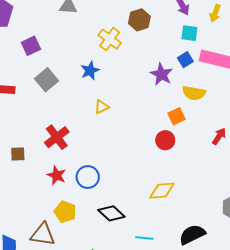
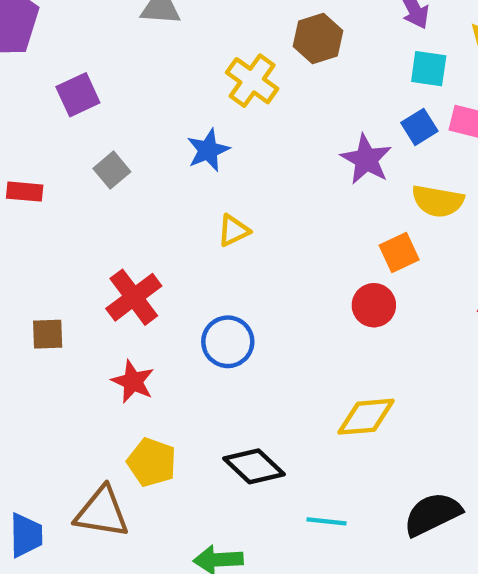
gray square: (46, 80) -> (112, 170), size x0.7
blue circle: (88, 177) -> (228, 342), moved

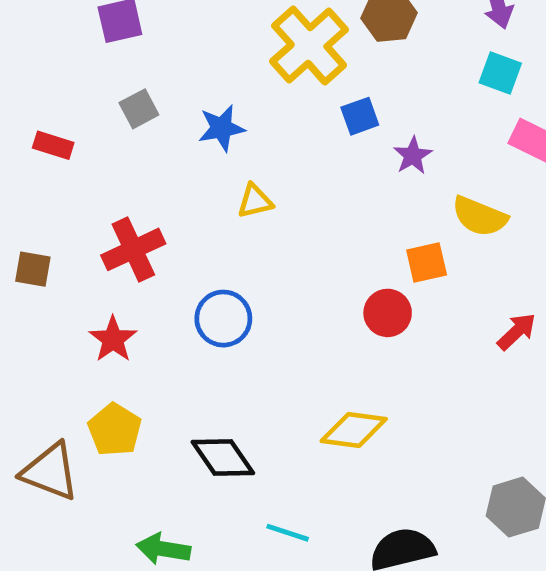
yellow cross: (252, 81) -> (309, 46), size x1.4
blue square: (419, 127) -> (360, 116), moved
blue star: (208, 150) -> (222, 128), moved
purple star: (366, 159) -> (413, 156), size x0.7
red rectangle: (25, 192) -> (53, 145), moved

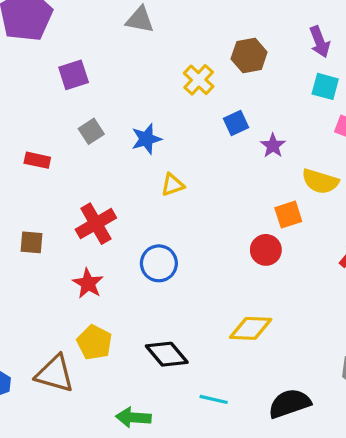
yellow cross: (309, 46) -> (199, 80), size x0.6

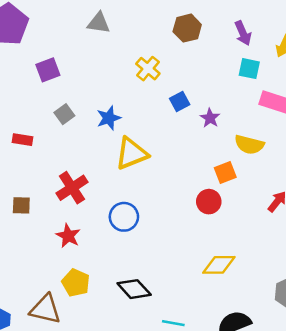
brown hexagon: (249, 55) -> (187, 28), moved
yellow triangle: (172, 185) -> (131, 153), size x1.8
yellow diamond: (251, 328) -> (219, 265), moved

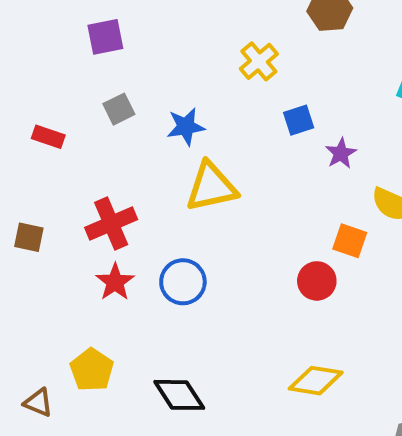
orange square: (225, 172) -> (350, 241), turned 30
red star: (68, 236) -> (115, 282), moved
brown triangle: (45, 309) -> (38, 403), size x0.6

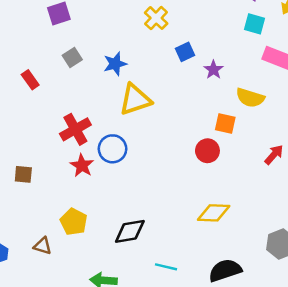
red rectangle: (48, 137) -> (30, 80), turned 42
brown square: (29, 237) -> (23, 174), moved
blue circle: (183, 282) -> (113, 149), moved
black diamond: (179, 395) -> (130, 231), turned -60

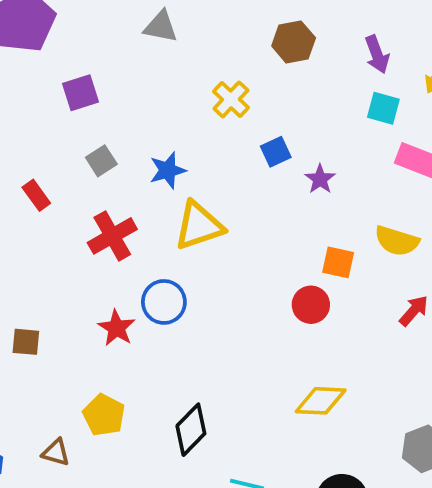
yellow semicircle: (250, 98) -> (397, 241), moved
red cross: (75, 129) -> (112, 236), moved
black diamond: (130, 231) -> (191, 430), turned -36

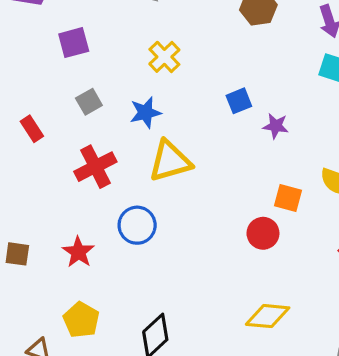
yellow cross: (231, 99) -> (164, 57), moved
purple star: (320, 179) -> (276, 126), turned -30
red star: (117, 328) -> (78, 252), moved

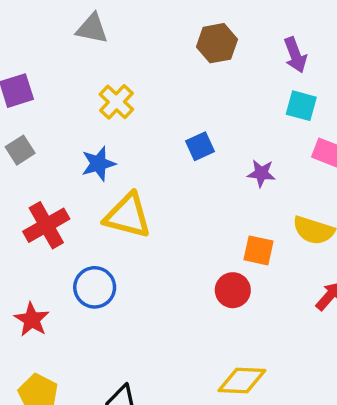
gray square: (89, 102) -> (20, 150), moved
purple star: (276, 126) -> (261, 173), moved
yellow triangle: (170, 161) -> (128, 216), turned 33

